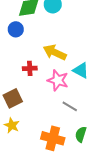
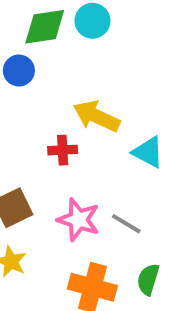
red cross: (30, 68) -> (63, 150), moved
pink star: (58, 80) -> (79, 220), moved

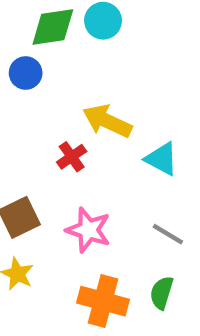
red cross: (63, 150) -> (72, 157), turned -32
gray line: (126, 224) -> (168, 234), moved

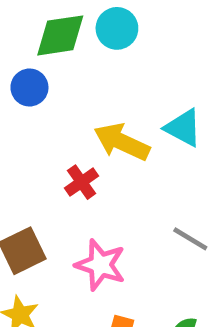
cyan triangle: (162, 159) -> (183, 128), moved
gray line: (168, 234) -> (190, 239), moved

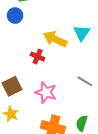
cyan triangle: (183, 128) -> (82, 33), turned 36
red cross: (81, 182) -> (38, 57), turned -32

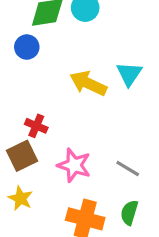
red cross: (38, 57) -> (36, 126), moved
gray line: (85, 81) -> (128, 168), moved

